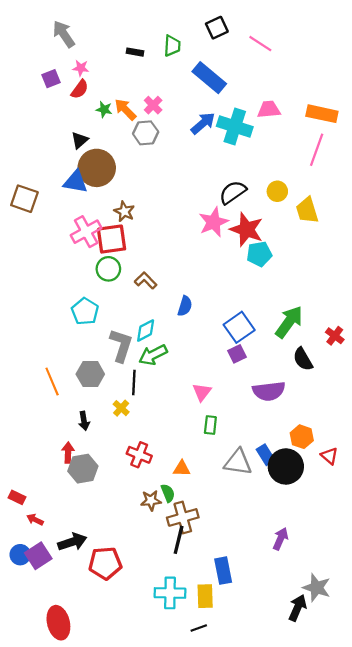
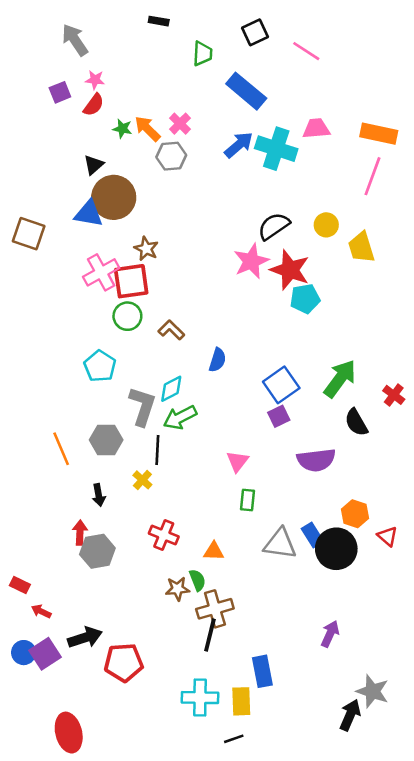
black rectangle: (135, 52) -> (159, 21), moved

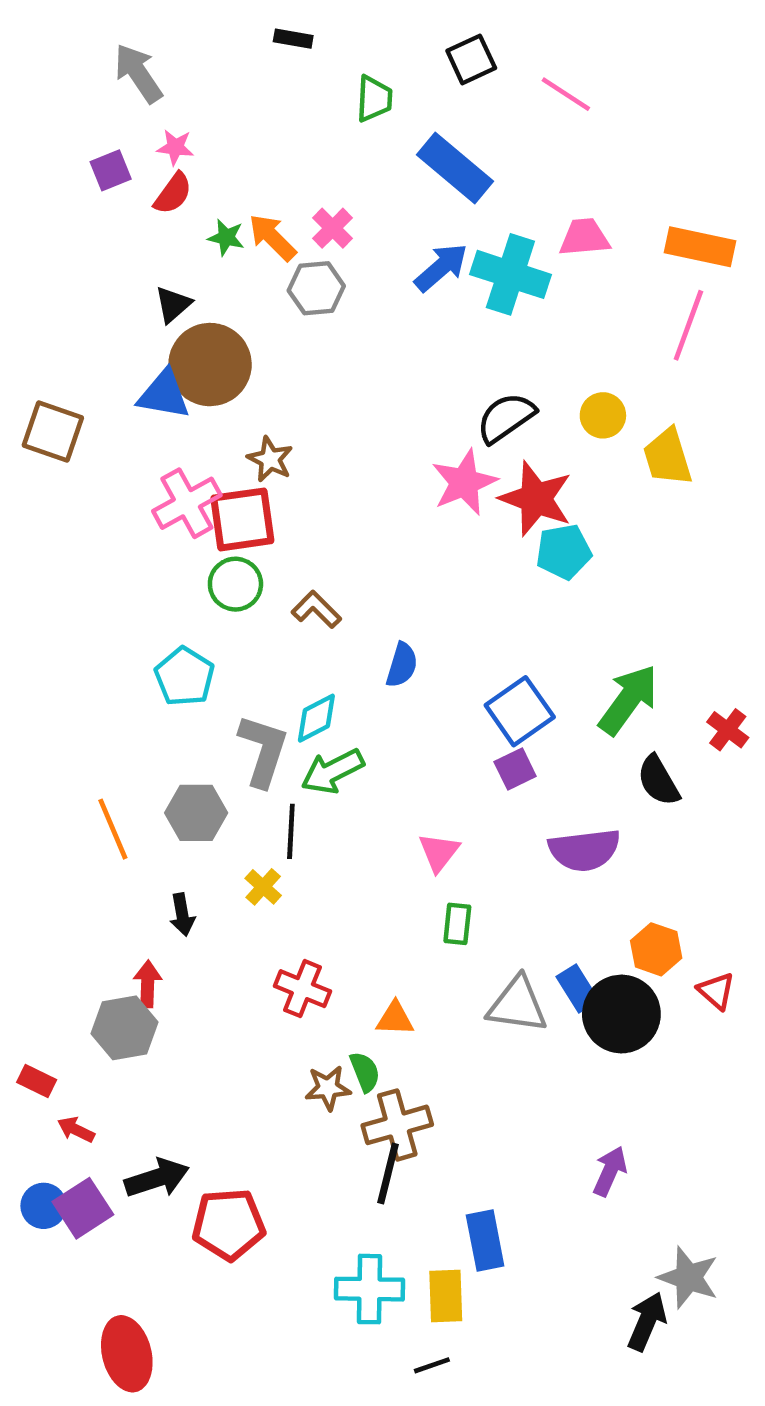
gray hexagon: (97, 551) -> (124, 1028), moved

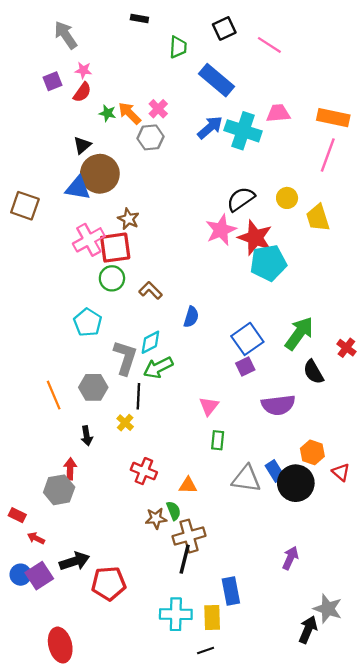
cyan pentagon: (564, 552) -> (268, 263), size x1.4

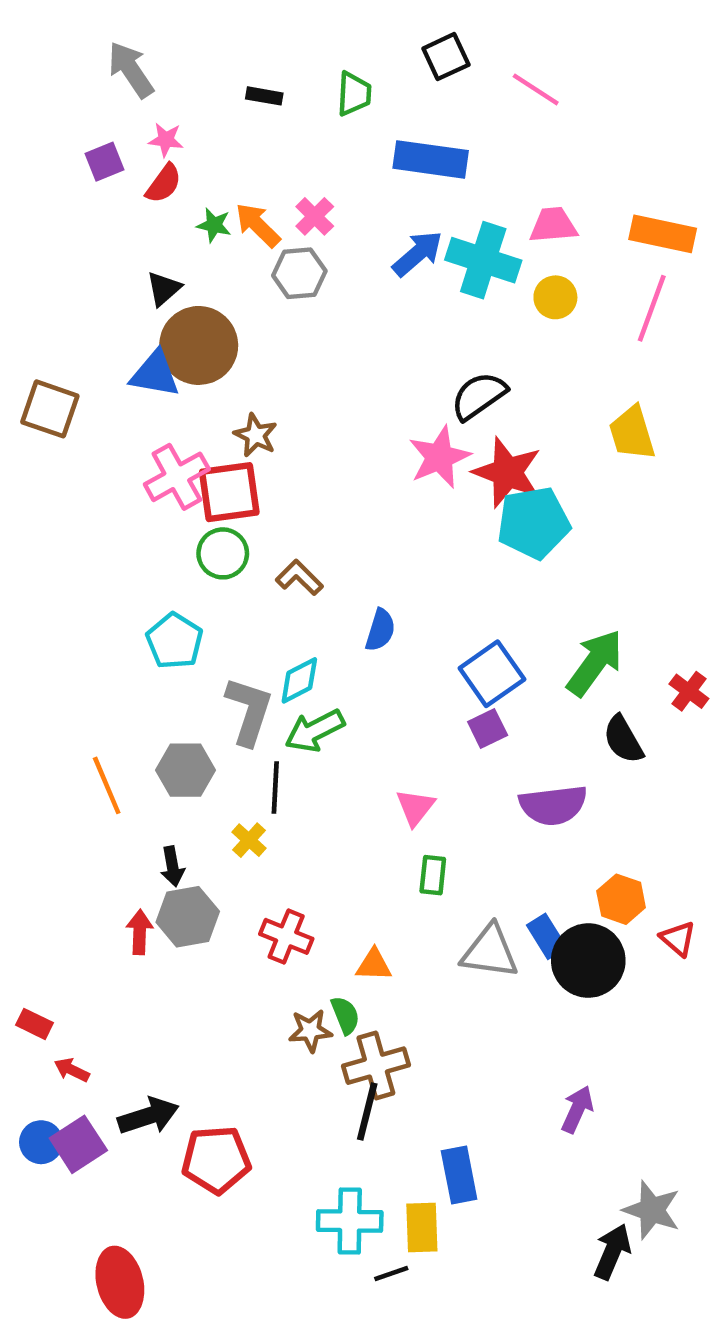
black rectangle: (139, 18) -> (264, 96), moved
blue rectangle: (217, 80) -> (431, 159), turned -32
yellow circle: (287, 198) -> (555, 297), moved
gray hexagon: (59, 490) -> (188, 917), moved
black line: (206, 651) -> (391, 1273), moved

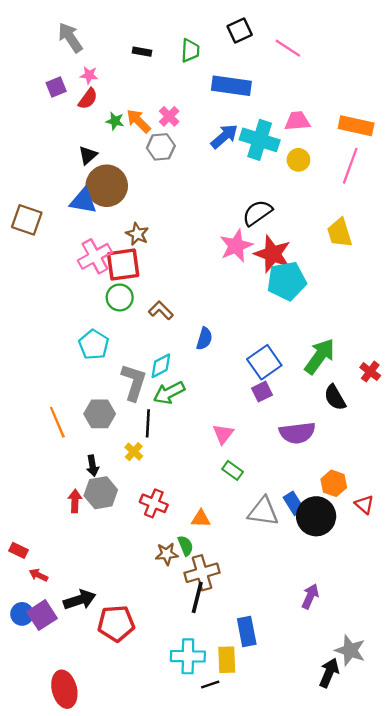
green rectangle: (433, 875) -> (233, 470), turned -60

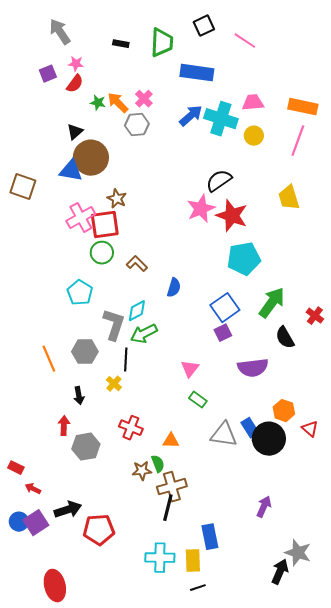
green trapezoid: (190, 50) -> (162, 43), size x1.4
cyan pentagon: (287, 281) -> (244, 259), moved
gray hexagon: (101, 493) -> (86, 447), moved
black line: (210, 684) -> (198, 588), moved

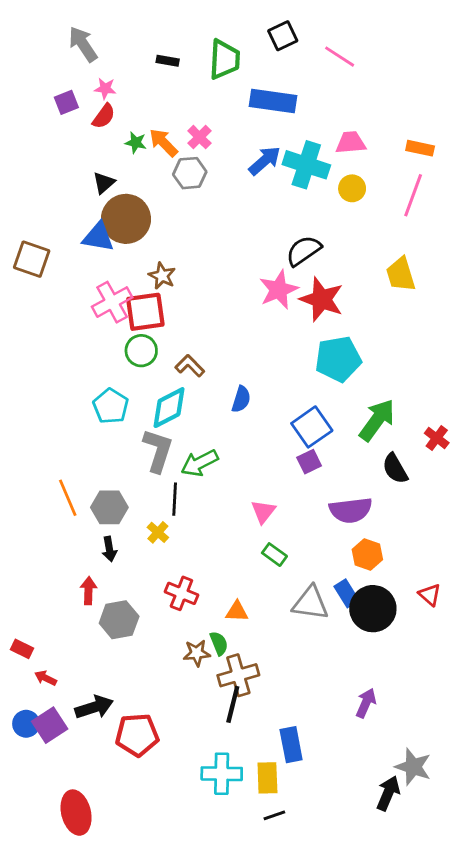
orange rectangle: (303, 107) -> (420, 148), size x0.7
cyan diamond: (137, 311) -> (169, 408), moved, size x1.4
gray hexagon: (85, 352) -> (109, 507), moved
orange hexagon: (284, 411) -> (367, 555), moved

